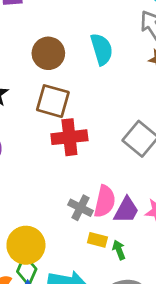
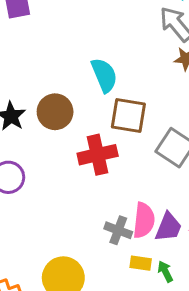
cyan semicircle: (102, 49) -> (104, 75), moved
brown circle: (48, 53) -> (55, 112), moved
brown square: (53, 101) -> (128, 116), moved

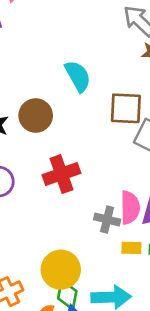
brown square: (128, 116) -> (126, 108), moved
red cross: (98, 155) -> (61, 174), moved

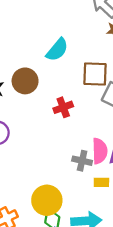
cyan semicircle: (78, 76) -> (57, 50), turned 70
red cross: (61, 174) -> (63, 107), moved, size x0.7

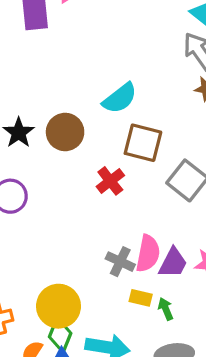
brown square: (95, 74) -> (143, 143), moved
red cross: (63, 107) -> (110, 181), turned -30

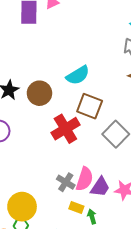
red cross: (110, 181) -> (65, 129), size x1.5

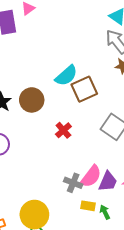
brown square: (90, 106) -> (84, 89), moved, turned -35
red cross: (65, 129) -> (63, 130), size x0.6
pink semicircle: (84, 179) -> (91, 176), turned 30

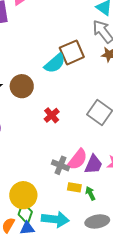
brown square: (84, 89) -> (72, 52), moved

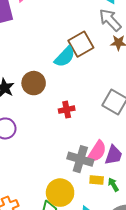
red cross: (52, 115) -> (67, 110), turned 35
gray cross: (60, 165) -> (80, 159), size x1.4
yellow circle: (23, 195) -> (60, 193), moved

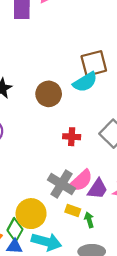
cyan semicircle: (65, 57) -> (85, 82), moved
brown circle: (34, 83) -> (49, 94), moved
red cross: (67, 110) -> (72, 137), moved

